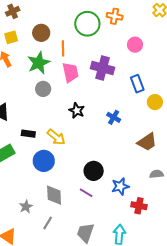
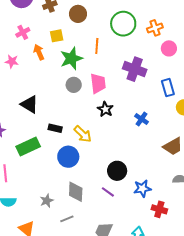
orange cross: (115, 16) -> (155, 28), moved, turned -35
brown circle: (41, 33) -> (78, 14), moved
yellow square: (11, 37) -> (57, 36), moved
pink trapezoid: (70, 72) -> (98, 83), moved
gray line: (48, 223) -> (67, 219), turned 32

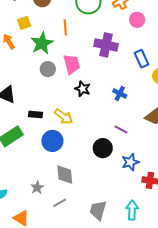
purple line: (108, 192) -> (121, 129), moved

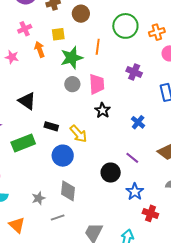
purple cross: (106, 45) -> (134, 72), size x0.7
blue star: (130, 162) -> (135, 192), turned -30

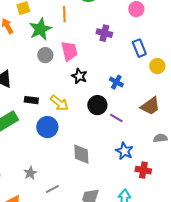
black circle: (111, 173) -> (97, 105), moved
gray diamond: (68, 191) -> (81, 154), moved

